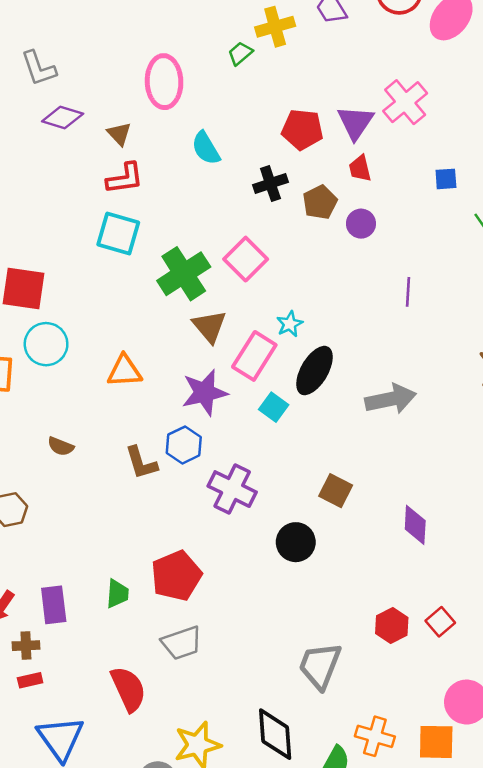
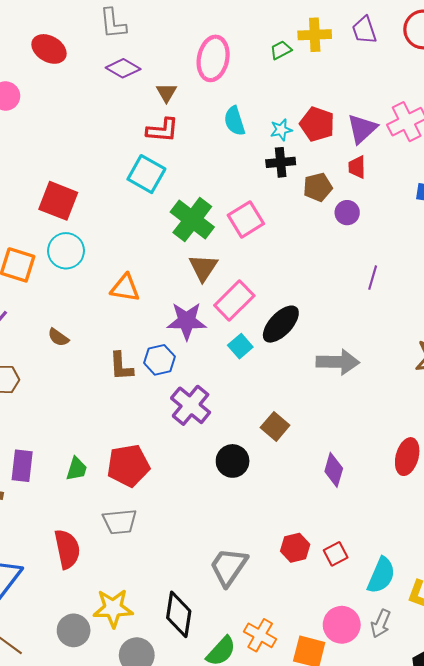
green cross: (184, 274) -> (192, 220), turned -33
cyan star: (290, 324) -> (281, 130), moved

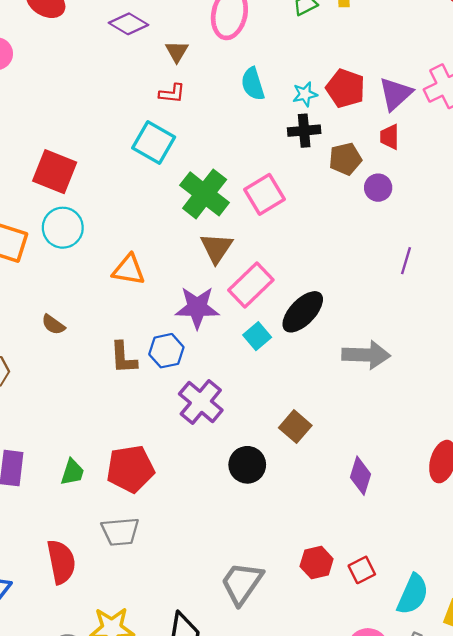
red L-shape: (162, 130) -> (172, 93), size x0.7

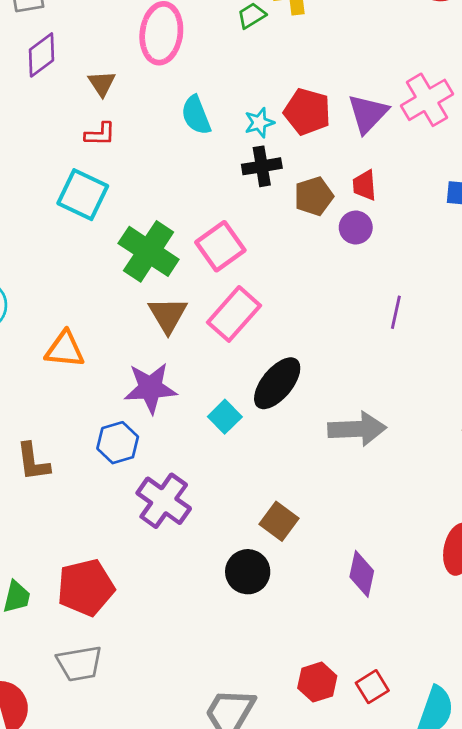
purple diamond: (128, 24) -> (41, 55), turned -63
red trapezoid: (390, 137) -> (364, 185), moved
pink rectangle: (251, 285) -> (234, 314), moved
brown L-shape: (123, 358) -> (33, 462), moved
black circle: (247, 465) -> (248, 572), moved

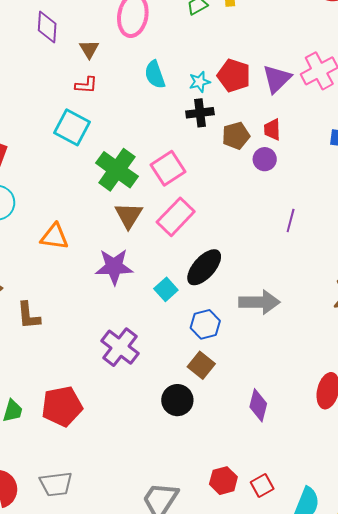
purple diamond: (41, 55) -> (47, 27), turned -52
blue hexagon: (118, 443) -> (205, 324), moved
gray trapezoid: (79, 664) -> (56, 484), moved

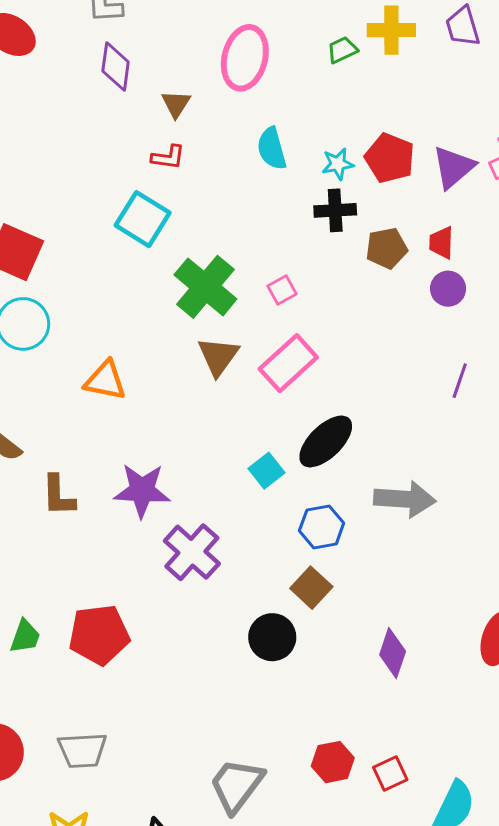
purple circle: (265, 159) -> (448, 289), moved
pink square: (168, 168) -> (282, 290), size x0.6
purple star: (114, 267) -> (142, 490), moved

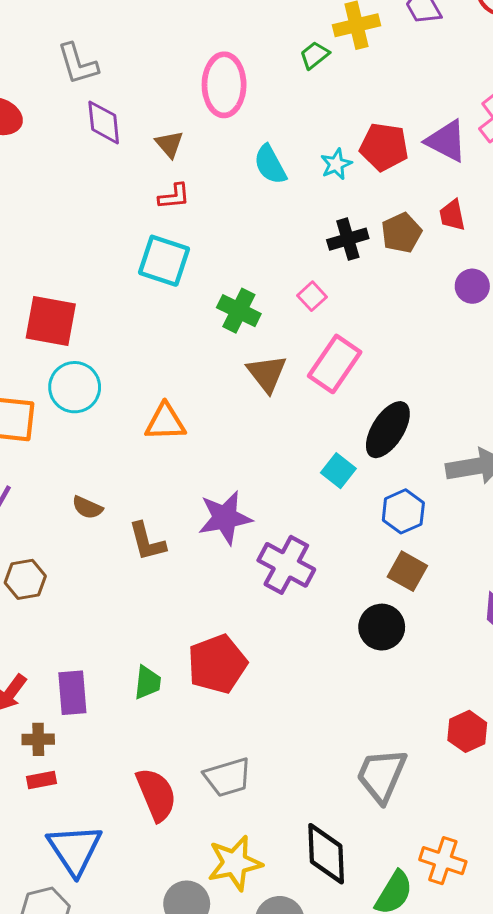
purple triangle: (453, 167) -> (446, 141), turned -39
black cross: (335, 210) -> (348, 239), moved
green cross: (205, 287) -> (239, 311), size x0.7
purple circle: (448, 289) -> (472, 286), moved

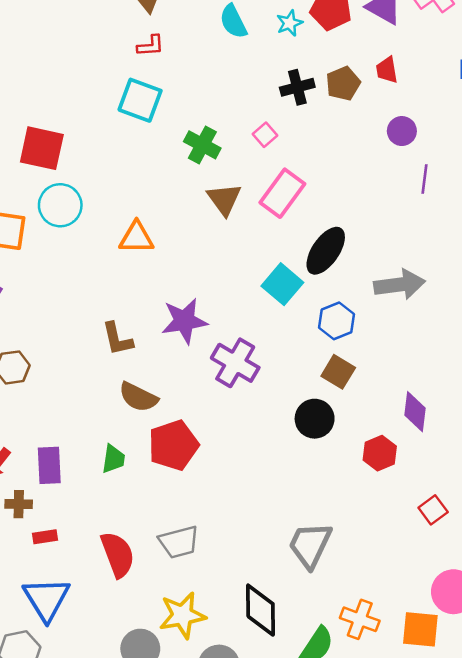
cyan square: (338, 471) -> (282, 284), size x1.4
brown semicircle: (87, 508) -> (138, 397), moved, size x1.5
red hexagon: (467, 731) -> (380, 453), moved
red rectangle: (42, 780) -> (45, 537), moved

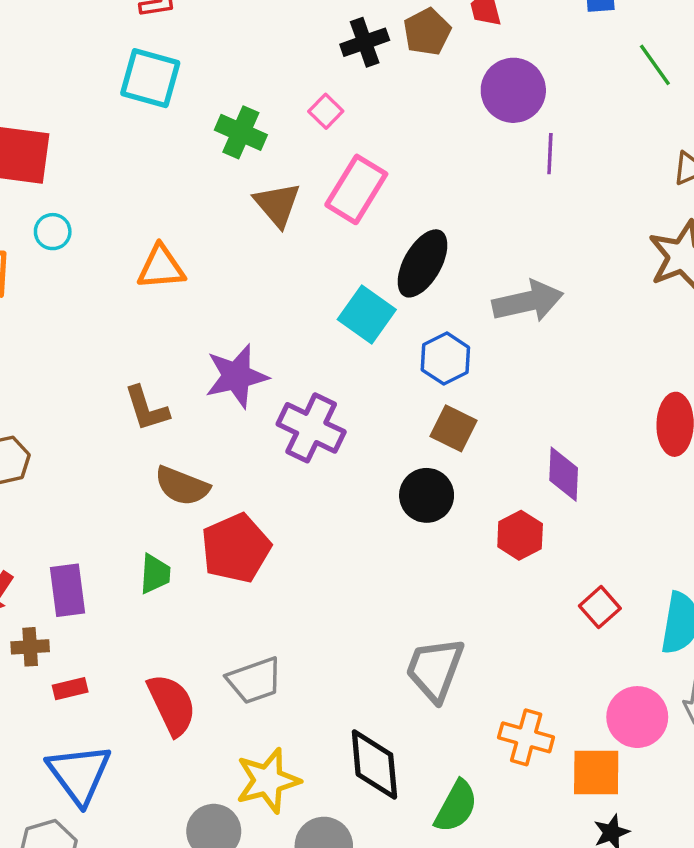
purple circle: (402, 131) -> (513, 90), size x1.6
cyan circle: (60, 205) -> (53, 232), size x0.6
orange cross: (360, 619) -> (526, 737), moved

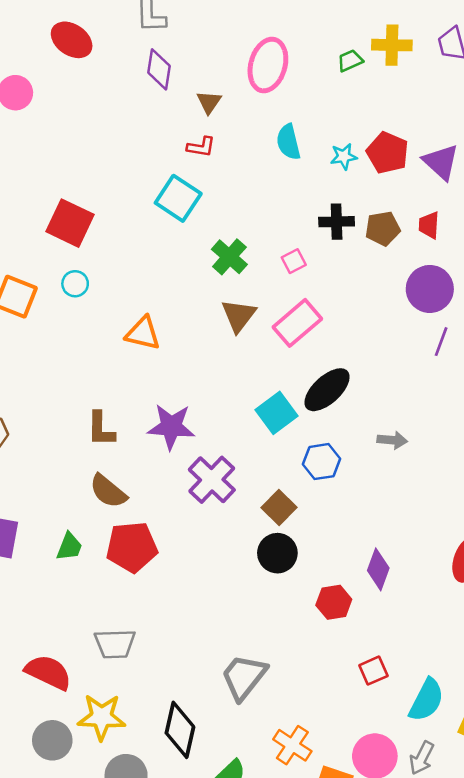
gray arrow: (528, 301) -> (392, 440), size x0.6
brown square: (454, 428) -> (279, 508), moved
red semicircle: (172, 705) -> (48, 672), moved, turned -57

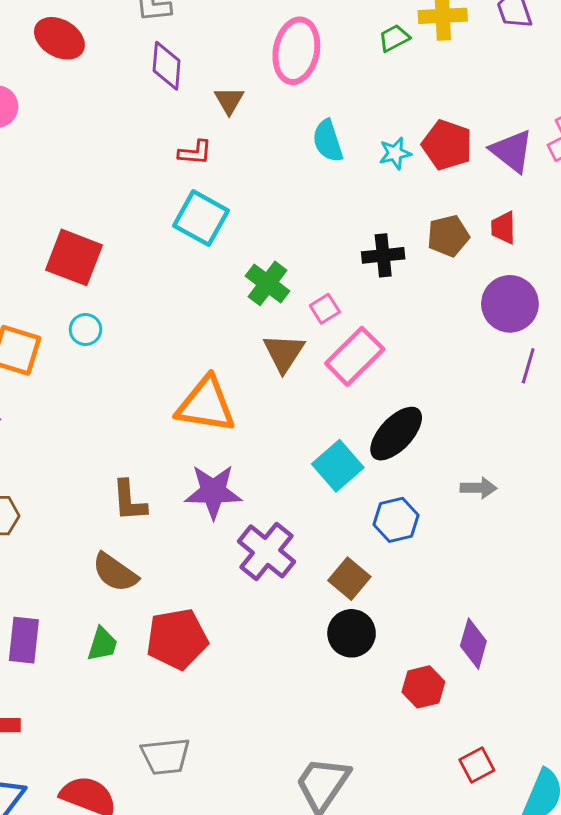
red L-shape: (201, 147) -> (195, 153), moved
black cross: (337, 222) -> (383, 255), moved
pink square: (294, 261) -> (325, 309), moved
orange triangle: (143, 333) -> (206, 405), moved, size x1.4
brown semicircle: (108, 491) -> (115, 572), moved

